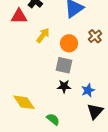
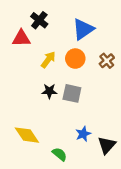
orange circle: (69, 43) -> (75, 59), moved
black star: (64, 86) -> (49, 91), moved
blue star: (88, 90) -> (83, 134), moved

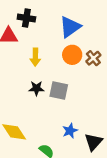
black cross: (39, 20) -> (26, 18), turned -30
orange circle: (75, 59) -> (72, 55), moved
yellow arrow: (48, 60) -> (35, 57), turned 144

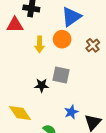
orange circle: (72, 55) -> (62, 39), moved
black star: (36, 88) -> (42, 85), moved

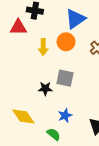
blue star: (71, 112) -> (65, 116), moved

